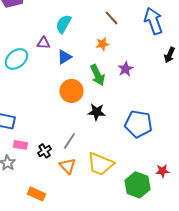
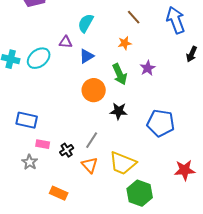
red star: (162, 171) -> (185, 170), size x1.5
green hexagon: (137, 185) -> (140, 193), moved

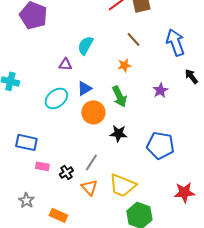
black arrow: (192, 54) -> (191, 76), turned 119
blue triangle: (87, 56) -> (84, 88), moved
cyan ellipse: (39, 58) -> (56, 98), moved
purple star: (148, 68) -> (160, 90), moved
gray star: (30, 162) -> (26, 200), moved

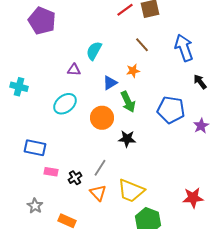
blue triangle: (84, 88) -> (110, 83), moved
purple star: (160, 90) -> (201, 126), moved
blue pentagon: (160, 145) -> (171, 110), moved

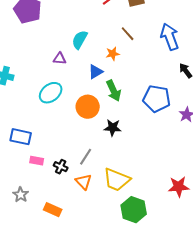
orange star: (133, 71) -> (113, 54), moved
black cross: (75, 178) -> (61, 167), turned -32

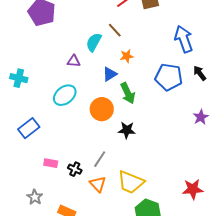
brown line: (128, 34) -> (115, 30), moved
blue pentagon: (157, 99) -> (169, 77), moved
blue rectangle: (21, 137) -> (29, 128), moved, turned -50

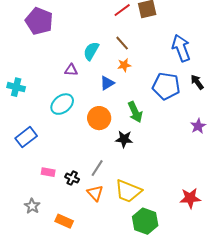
brown line: (115, 30) -> (122, 43), moved
green arrow: (128, 93) -> (135, 112), moved

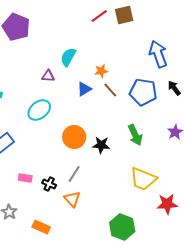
brown line: (122, 43) -> (110, 90), moved
green arrow: (135, 112) -> (135, 135), moved
orange circle: (99, 118) -> (74, 137), moved
yellow trapezoid: (128, 191) -> (143, 179), moved

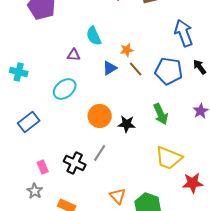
cyan semicircle: (68, 57) -> (94, 36), turned -54
pink rectangle: (25, 178) -> (43, 167), moved, turned 56
black cross: (49, 184) -> (75, 163), size x1.5
orange triangle: (72, 199) -> (118, 196), moved

